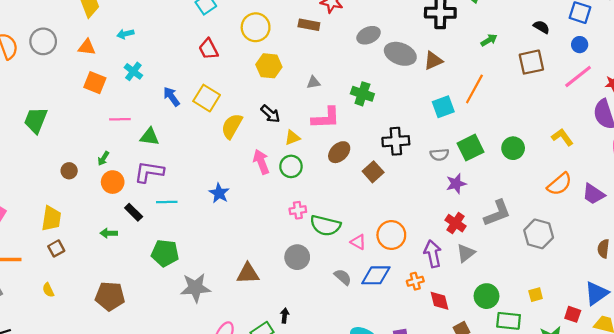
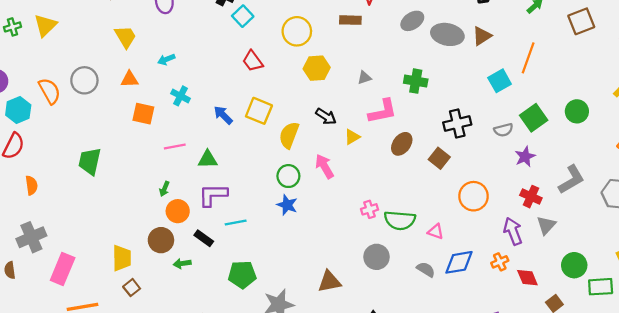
green circle: (291, 166) -> (288, 176), moved
brown circle: (69, 171) -> (161, 240), moved, size x1.5
orange circle: (391, 235) -> (474, 196), moved

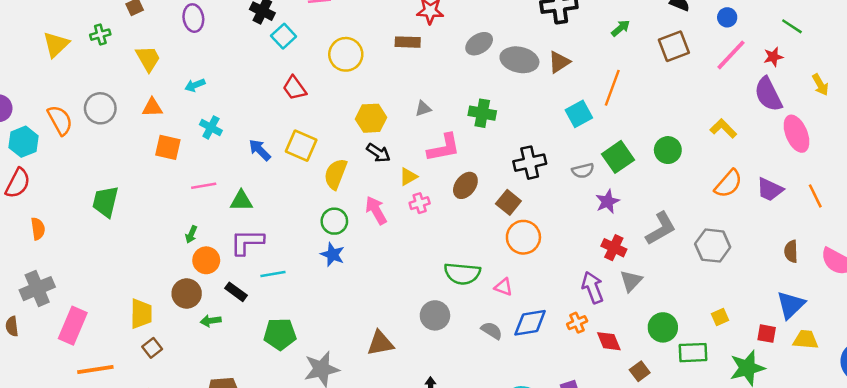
green cross: (12, 27) -> (100, 35), moved
yellow hexagon: (317, 68) -> (371, 118), moved
orange circle: (474, 196) -> (523, 237), moved
pink cross: (369, 209) -> (420, 203), moved

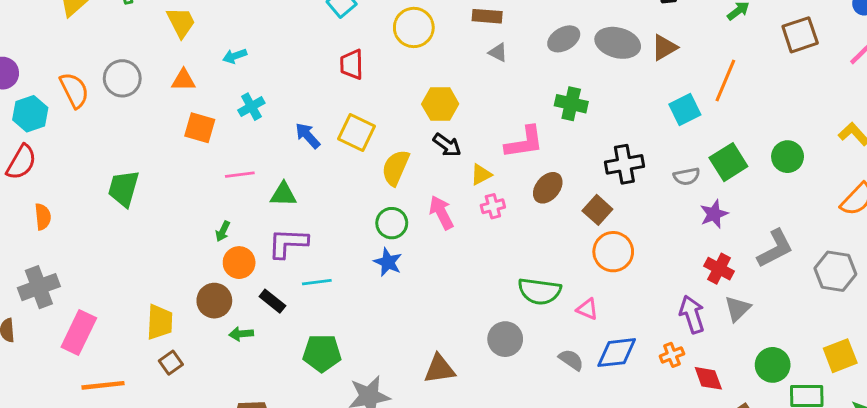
gray ellipse: (479, 44) -> (564, 39), moved
red trapezoid: (294, 88) -> (352, 65), turned 32
gray triangle: (423, 109) -> (498, 52), moved, turned 42
cyan cross: (211, 127) -> (251, 107), turned 30
yellow square: (720, 317) -> (840, 356), size x1.6

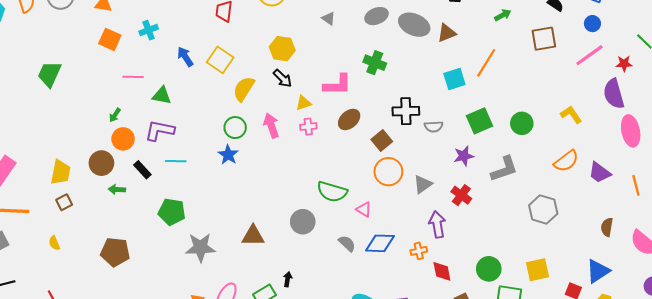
gray semicircle: (687, 176) -> (434, 127), moved
gray L-shape: (775, 249) -> (504, 169), moved
gray triangle: (738, 309) -> (423, 184), moved

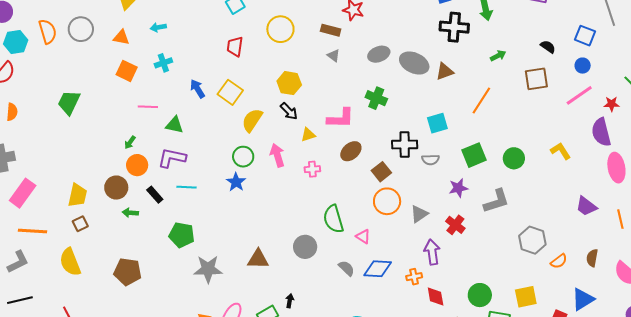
cyan square: (454, 79) -> (437, 123), moved
pink cross: (308, 127) -> (312, 169), moved
orange semicircle: (566, 161) -> (559, 261), moved, size x0.7
green semicircle: (332, 192) -> (333, 219), turned 56
yellow semicircle: (54, 243) -> (70, 262), size x2.0

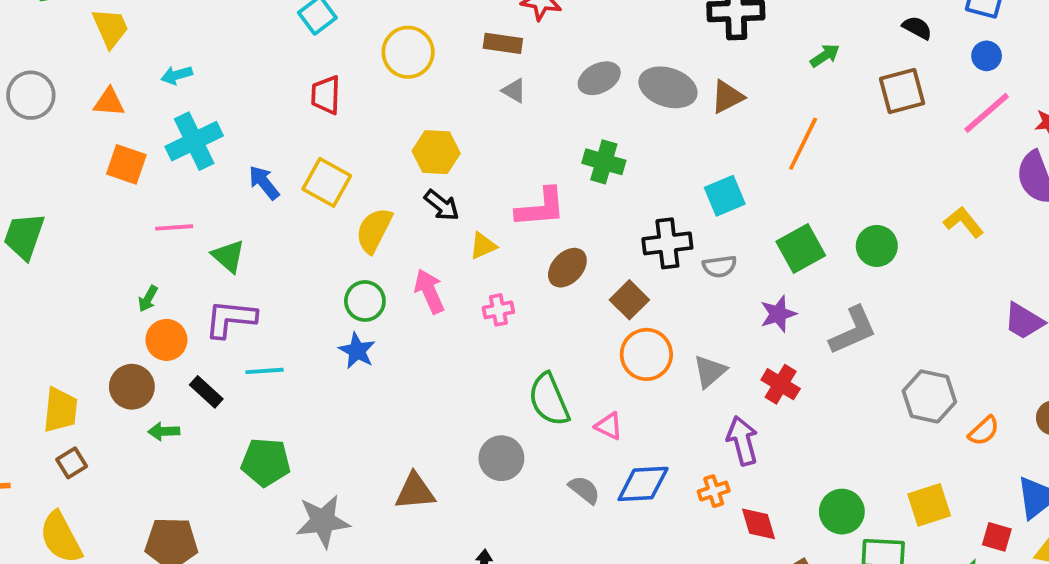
cyan cross: (163, 63) -> (194, 141), size x1.6
green triangle: (174, 125) -> (228, 256), turned 36

